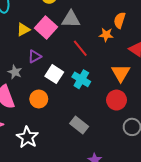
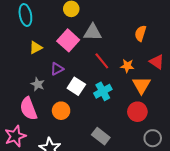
yellow triangle: (23, 30) -> (36, 48), moved
orange star: (106, 35) -> (127, 66), moved
cyan cross: (81, 79) -> (103, 91), turned 30

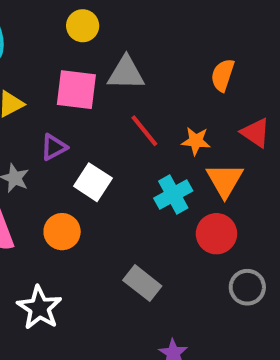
pink square: (68, 40) -> (76, 90), turned -35
cyan cross: (103, 91) -> (173, 195), moved

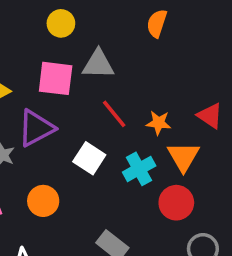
orange semicircle: (223, 75) -> (157, 23), moved
purple triangle: (54, 147) -> (36, 128), size x1.6
white square: (93, 182) -> (89, 158), moved

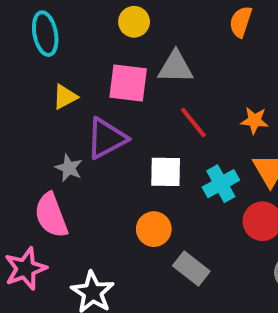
orange star: (159, 123) -> (254, 121), moved
white square: (89, 158) -> (166, 172), turned -32
orange circle: (43, 201) -> (154, 229), moved

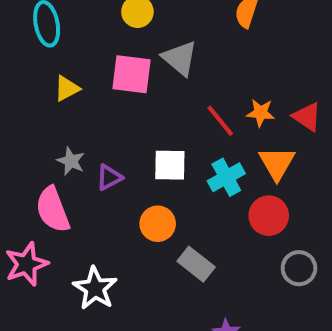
gray triangle: (176, 67) -> (180, 58), turned 39
red line: (193, 122) -> (220, 121), moved
purple triangle: (106, 138) -> (109, 177), moved, size x0.6

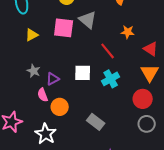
orange star: (261, 113) -> (128, 32), moved
orange triangle: (277, 163) -> (150, 73), moved
pink semicircle: (53, 210) -> (43, 95), moved, size x0.6
red circle: (269, 216) -> (143, 99), moved
orange circle: (158, 224) -> (60, 107), moved

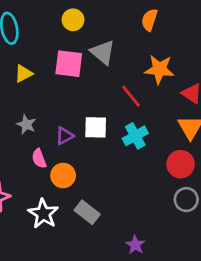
orange star: (128, 32) -> (159, 69), size x1.5
purple triangle: (53, 79) -> (65, 136), moved
gray rectangle: (96, 122) -> (87, 212), moved

